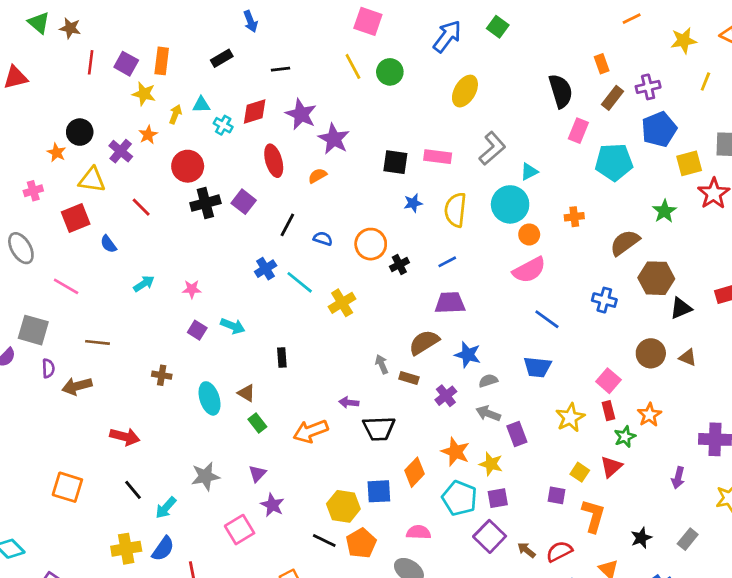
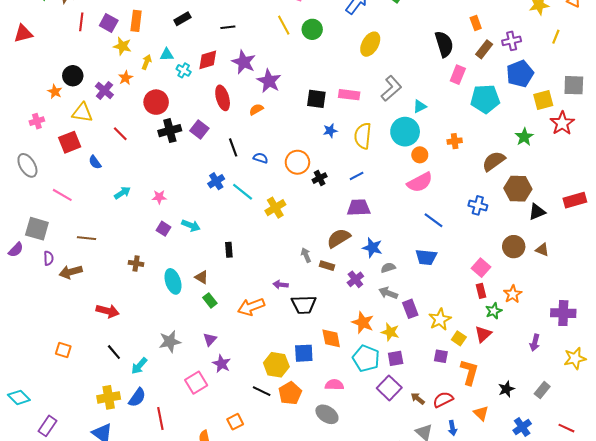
black line: (287, 225) -> (233, 147), turned -48
yellow star: (570, 418) -> (440, 319), moved
orange diamond: (414, 472) -> (331, 338), turned -55
orange square: (67, 487) -> (63, 350), size x0.7

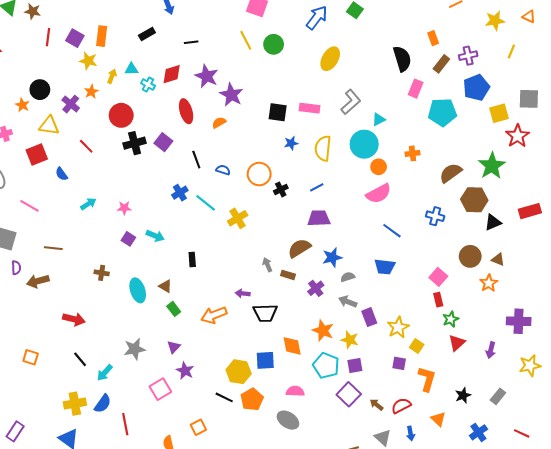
green star: (524, 137) -> (492, 166), moved, size x1.5
blue star: (372, 248) -> (332, 257), turned -30
orange star: (513, 294) -> (489, 283), moved
red triangle: (483, 334) -> (457, 343), moved

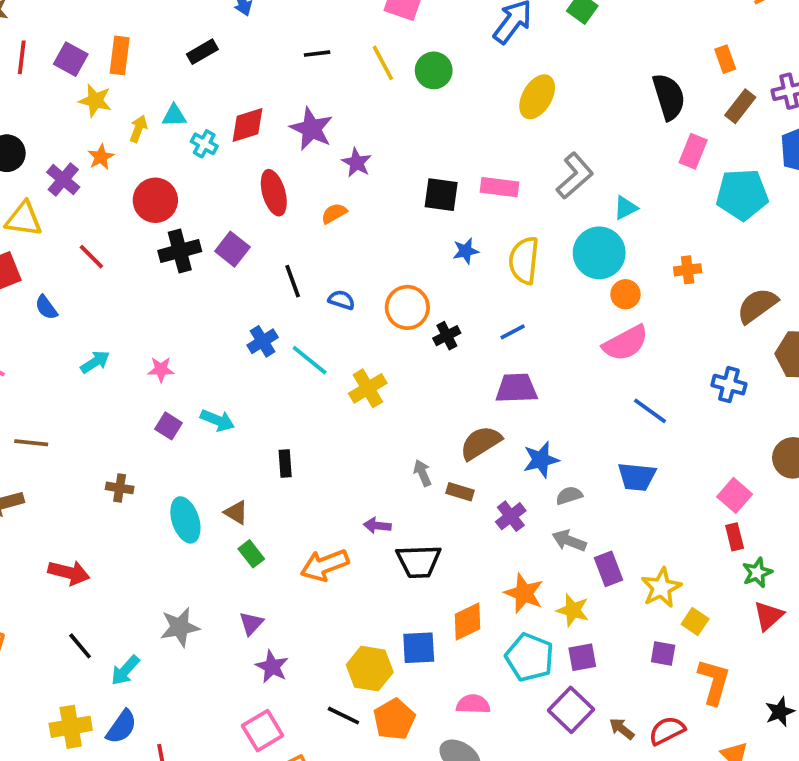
black line: (191, 42) -> (317, 54), moved
purple star: (231, 95) -> (357, 163), size x0.7
orange diamond: (292, 346) -> (468, 621), turned 75
pink square: (160, 389) -> (263, 731), moved

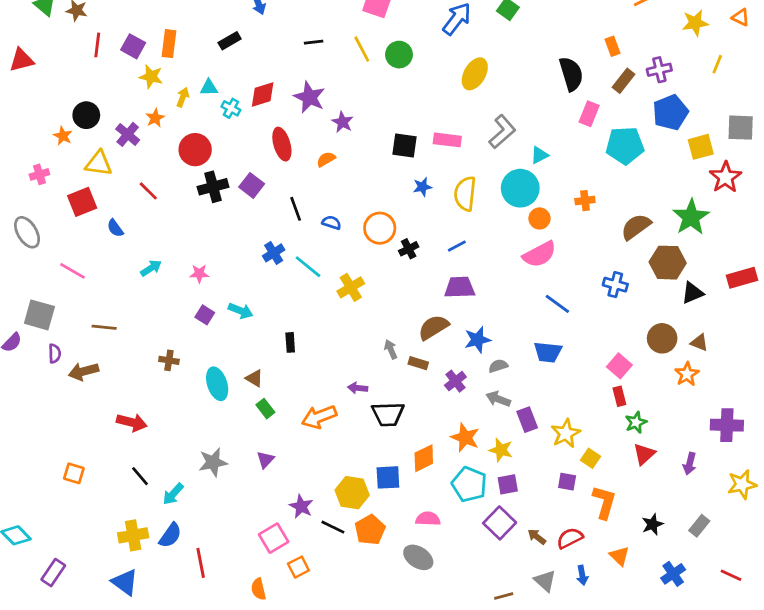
purple star: (272, 667) -> (301, 506), moved

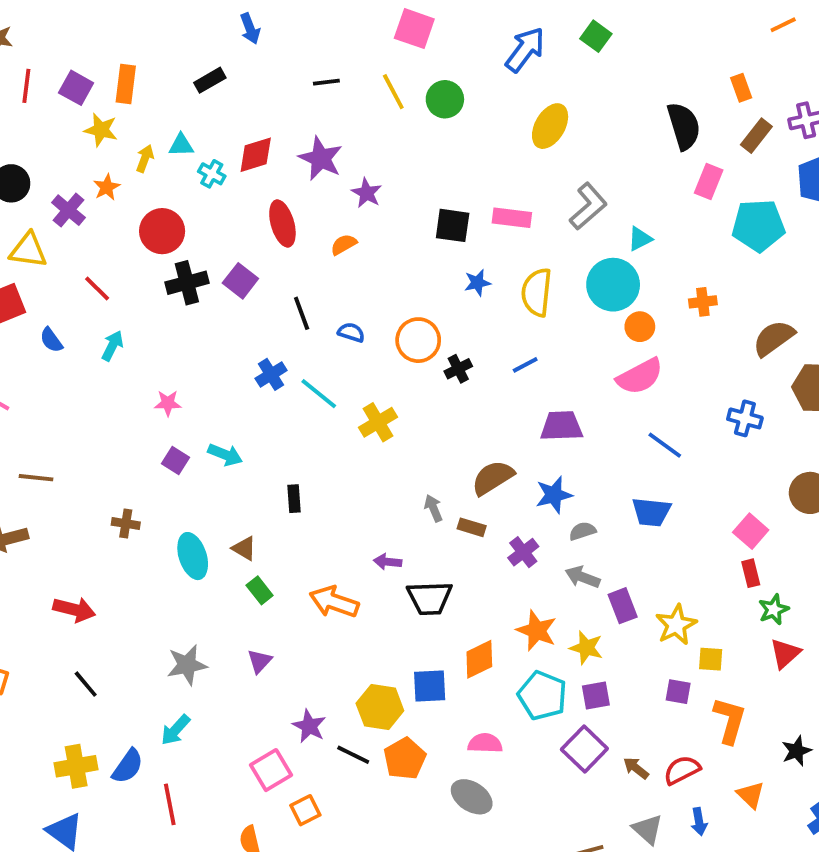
cyan arrow: (151, 268) -> (112, 346), moved, turned -30
purple trapezoid: (460, 287) -> (561, 426), moved
orange arrow: (319, 417) -> (334, 602), turned 40
yellow square: (590, 458) -> (711, 659), turned -30
cyan arrow: (173, 494) -> (175, 730), moved

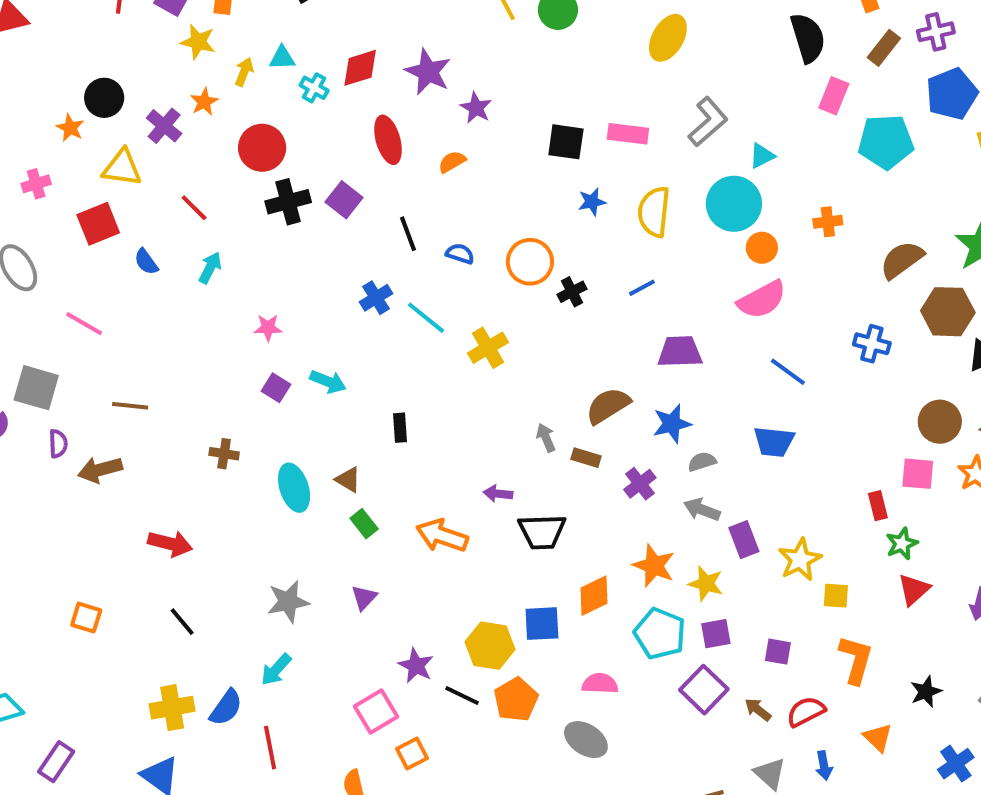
pink square: (751, 531) -> (918, 474), moved, turned -36
purple square: (678, 692) -> (778, 652), moved

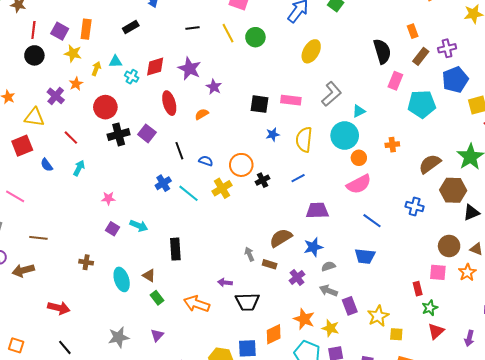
black circle: (104, 98) -> (34, 55), moved
yellow cross: (488, 348) -> (222, 188), moved
black rectangle: (400, 428) -> (175, 249), size x1.5

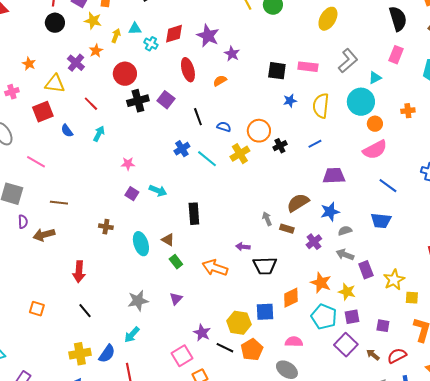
pink rectangle: (395, 81) -> (396, 55), moved
red arrow: (59, 308) -> (79, 272), turned 80

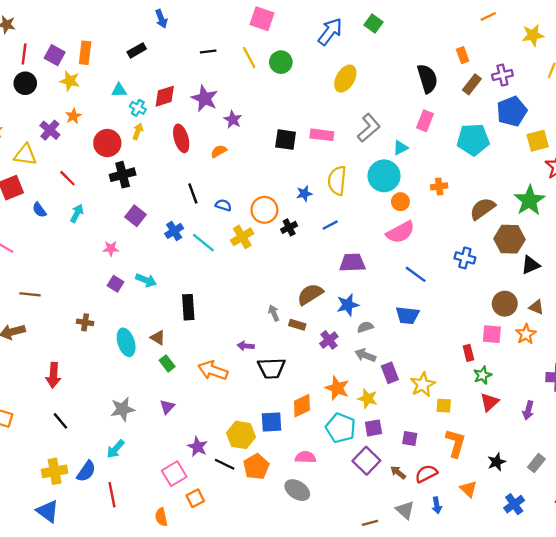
yellow arrow: (116, 36) -> (138, 131), moved
purple square: (166, 100) -> (135, 216), moved
blue star: (290, 101) -> (304, 193), moved

